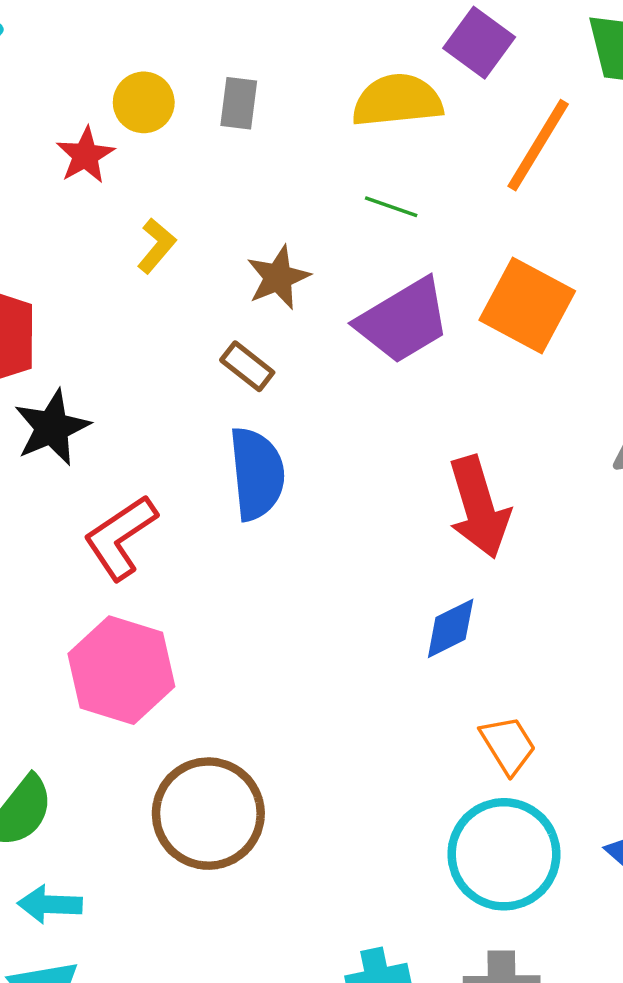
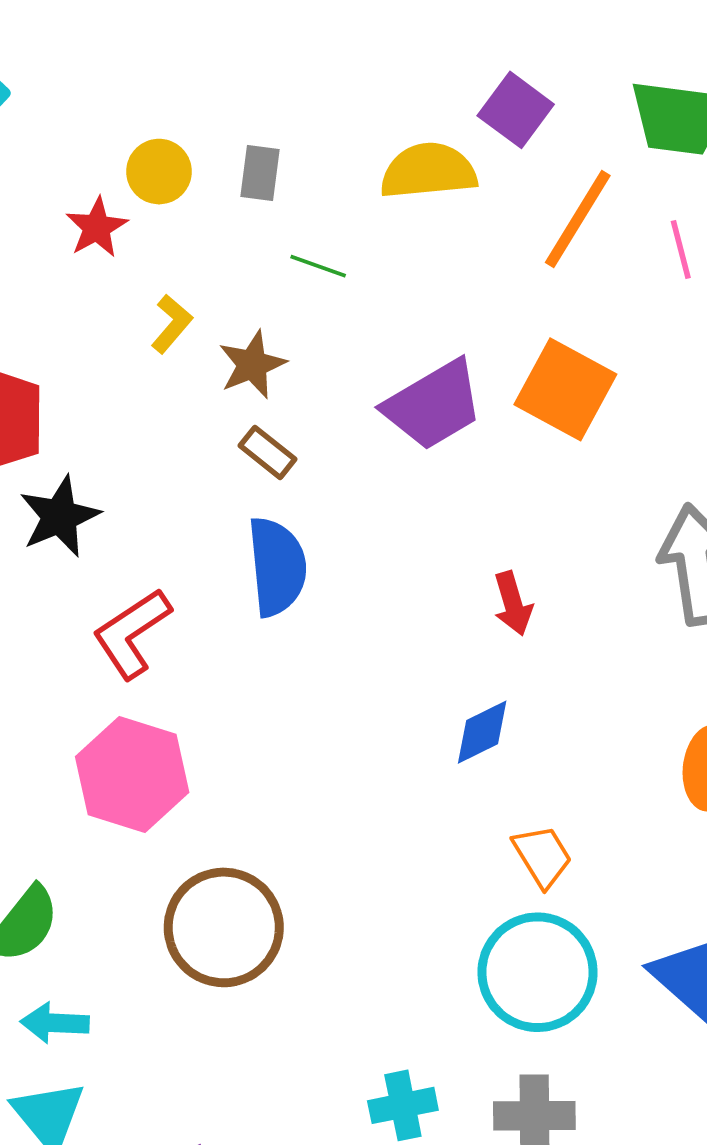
green line: (391, 207) -> (318, 266), moved
brown star: (278, 277) -> (252, 365), moved
red arrow: (479, 507) -> (513, 603), size x0.6

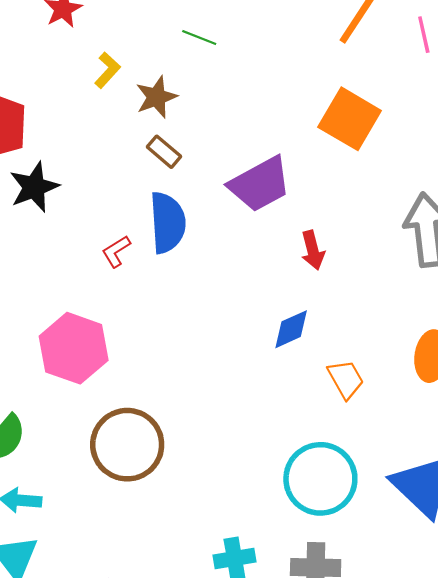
purple trapezoid: (434, 405) -> (260, 184), moved
red L-shape: (132, 633) -> (116, 251), moved, size x0.6
orange trapezoid: (542, 856) -> (346, 379), moved

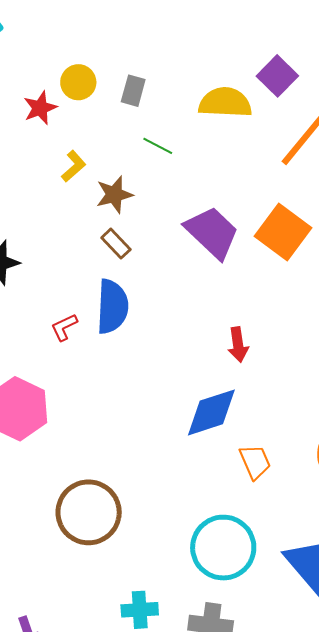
purple trapezoid: (260, 184) -> (212, 232), moved, turned -114
blue diamond: (291, 329) -> (211, 412), size x1.5
brown circle: (127, 445) -> (89, 512), moved

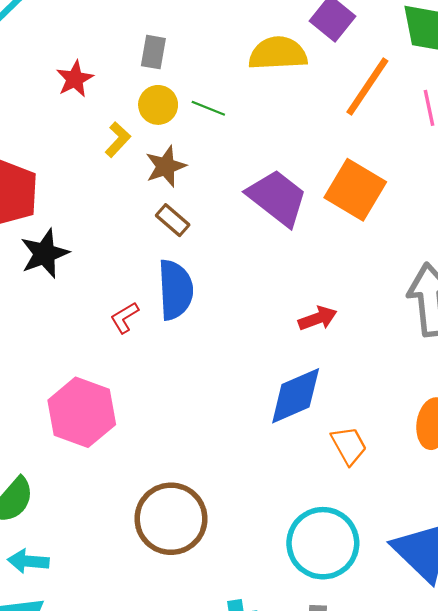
yellow circle: (78, 82) -> (158, 105), moved
gray rectangle: (133, 91) -> (153, 52), moved
red arrow: (238, 345) -> (318, 318), turned -96

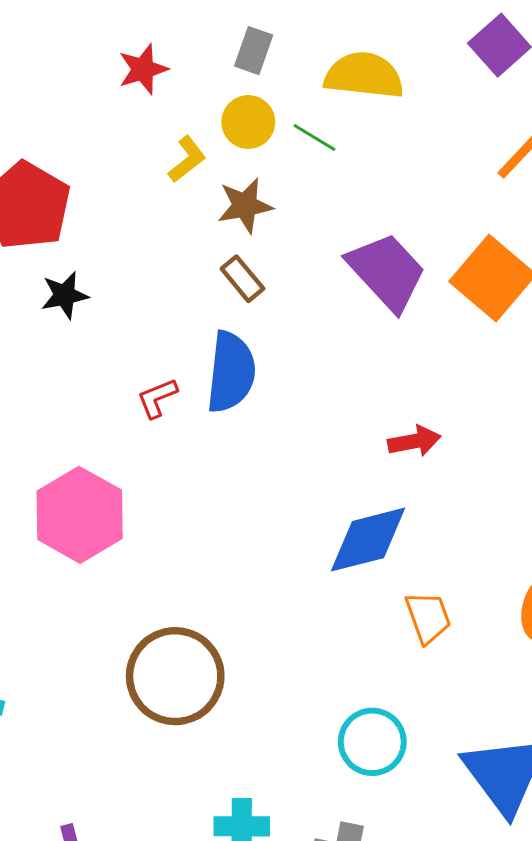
yellow semicircle: (278, 53) -> (364, 75), moved
black star: (45, 254) -> (65, 295), size x0.7
cyan circle: (323, 543) -> (372, 742), size x0.7

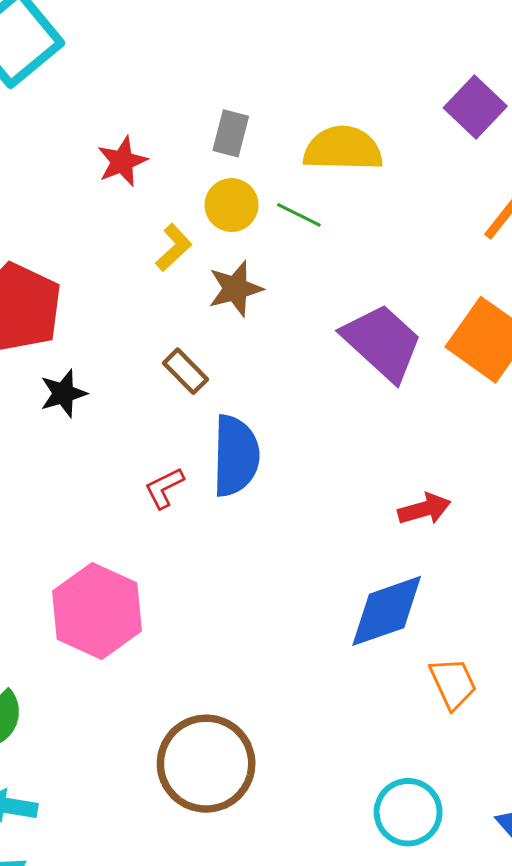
brown rectangle: (242, 279) -> (186, 371), moved

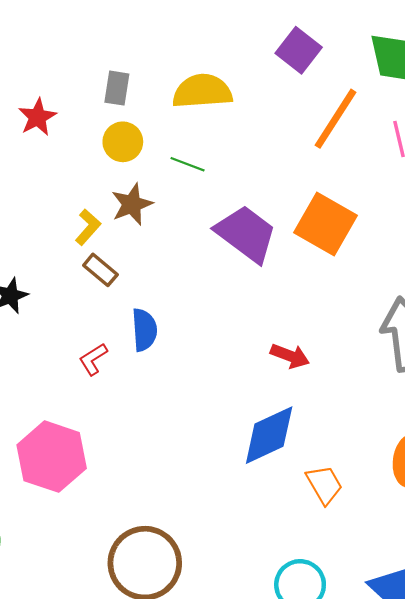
green line: (299, 215) -> (188, 164), moved
yellow L-shape: (174, 247) -> (88, 227), moved
blue semicircle: (236, 456) -> (144, 330), size x0.7
red arrow: (424, 509) -> (290, 356), turned 42

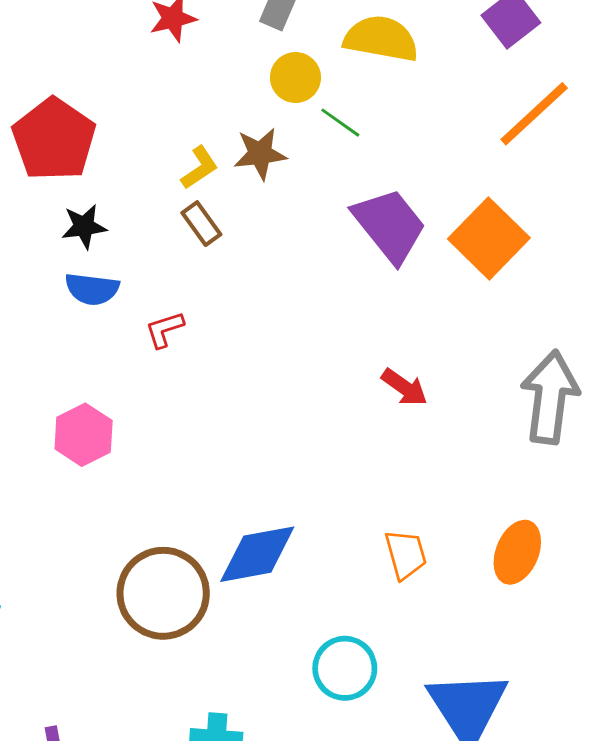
yellow circle: (123, 142) -> (295, 78), moved
blue semicircle: (144, 330) -> (92, 289), moved, turned 87
blue diamond: (269, 435) -> (257, 554), moved
pink hexagon: (52, 457) -> (84, 435), size x0.7

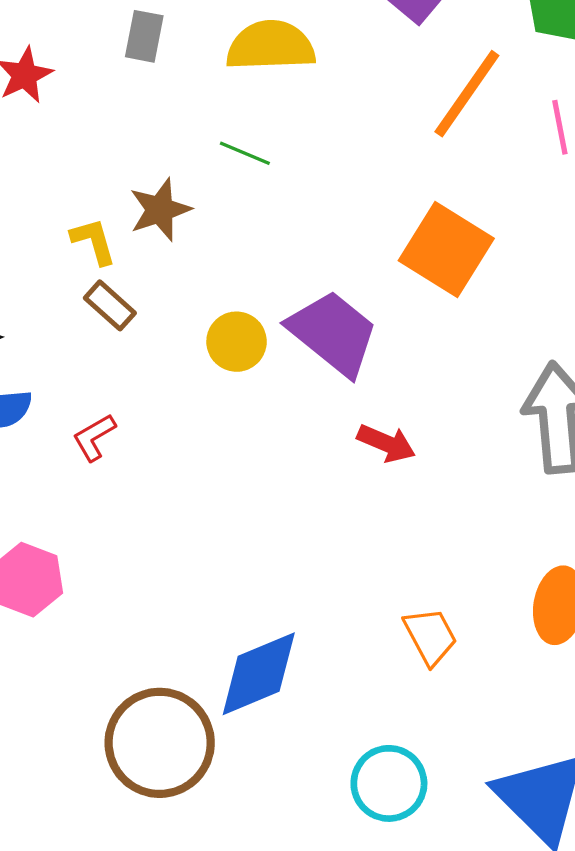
yellow circle: (295, 78) -> (237, 342), moved
yellow L-shape: (200, 168) -> (93, 241), turned -60
purple trapezoid: (389, 225) -> (333, 333), moved

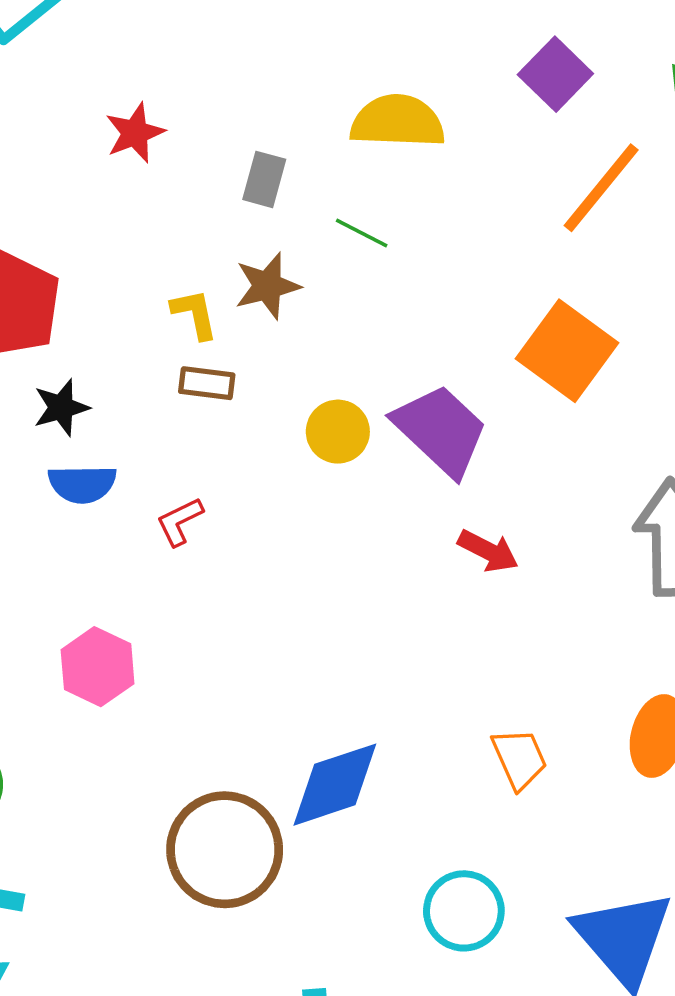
gray rectangle: (144, 36) -> (264, 179), moved
brown rectangle: (110, 305) -> (207, 383), turned -39

